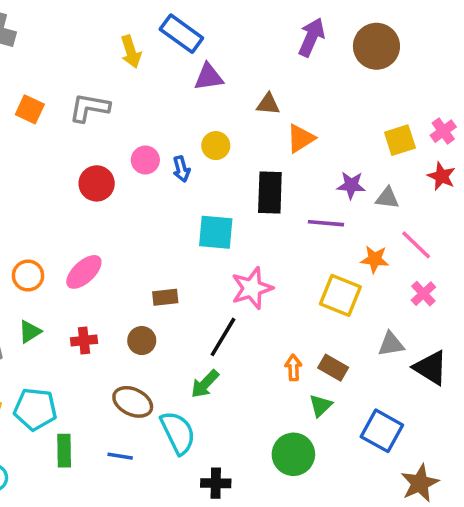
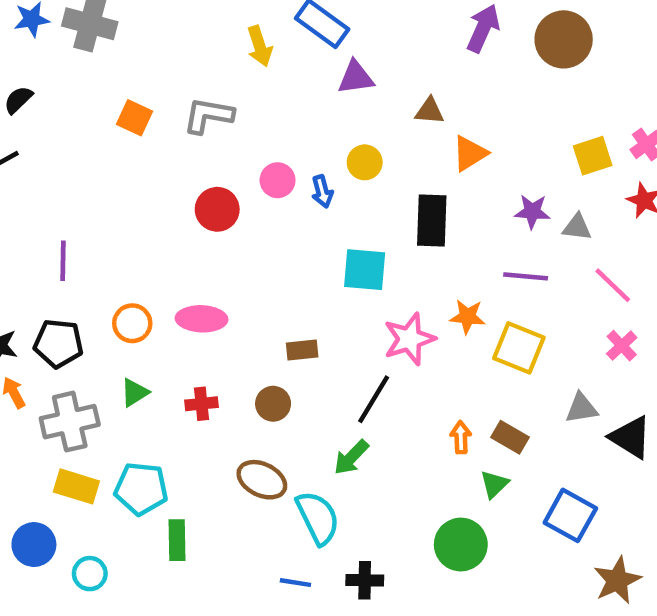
purple line: (326, 223) -> (526, 276), moved
orange star: (375, 259) -> (467, 317), moved
pink ellipse: (84, 272) -> (202, 319), turned 45
blue line: (120, 456) -> (295, 583), moved

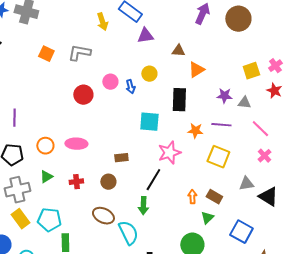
orange star: (467, 317) -> (195, 131), moved
green arrow: (351, 457) -> (143, 206), turned -42
yellow rectangle: (76, 486) -> (20, 219), turned 36

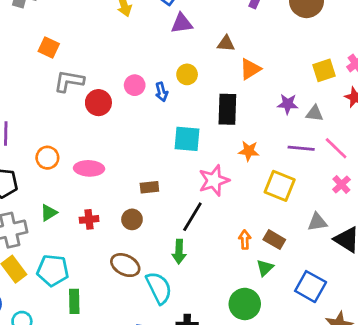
gray L-shape: (79, 53) -> (69, 81), moved
purple line: (221, 125) -> (301, 148), moved
orange circle: (45, 146) -> (47, 158), moved

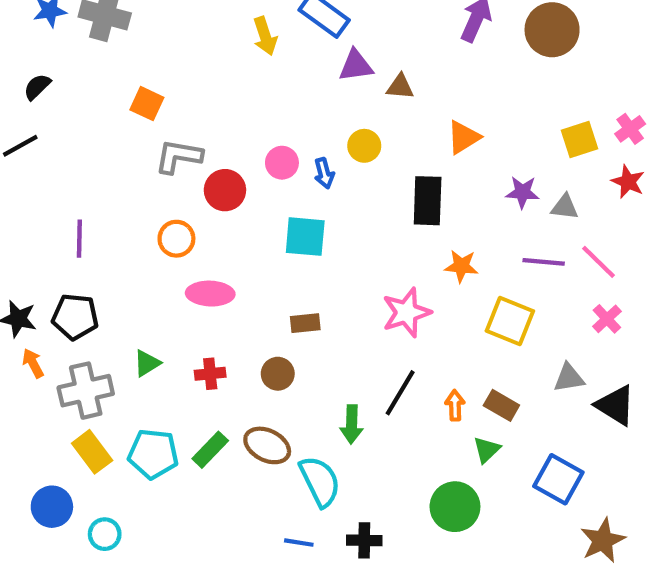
brown triangle: (226, 44) -> (400, 87), moved
cyan square: (187, 139) -> (305, 237), moved
orange circle: (47, 158) -> (176, 239), moved
black line: (192, 217) -> (400, 393), moved
green rectangle: (74, 301) -> (210, 450), moved, turned 45

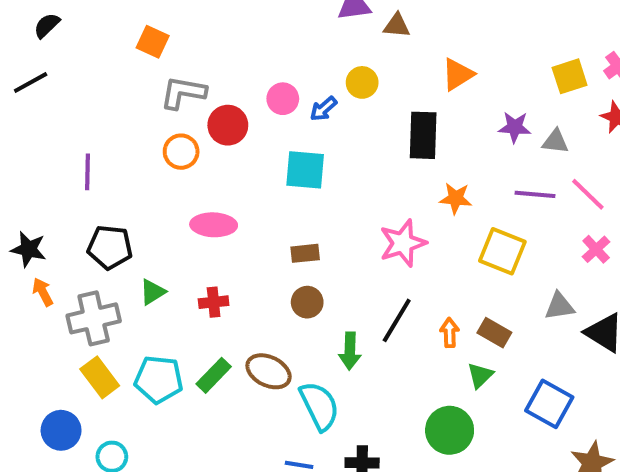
blue arrow: (324, 173) -> (323, 109), turned 64
orange circle: (176, 239) -> (181, 152), moved
black pentagon: (75, 317) -> (110, 247), moved
brown circle: (278, 374) -> (307, 302), moved

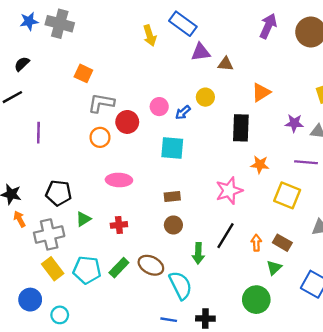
purple line: (87, 172) -> (38, 133), moved

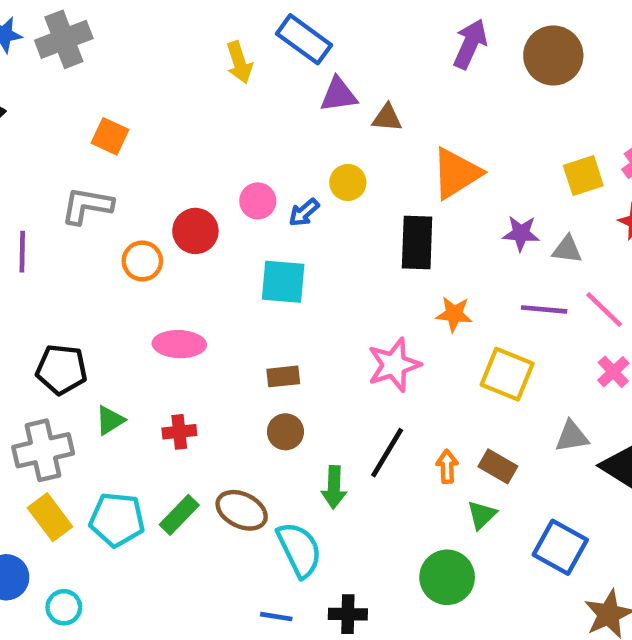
gray cross: (60, 24) -> (64, 39), turned -36
orange triangle: (261, 92) -> (456, 173), size x1.4
gray L-shape: (101, 103) -> (87, 206), moved

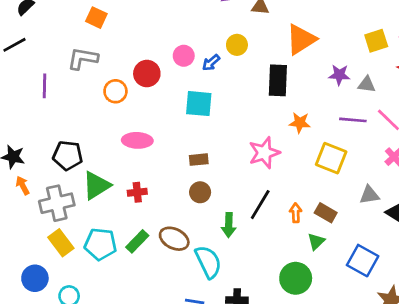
green triangle: (110, 420) -> (96, 185), size x1.6

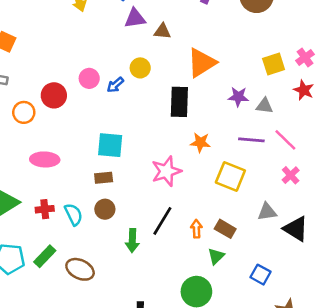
cyan square: (199, 104) -> (110, 145), moved
brown ellipse: (174, 239) -> (80, 269), moved
blue square: (363, 261) -> (261, 275), size x0.7
cyan semicircle: (208, 262) -> (73, 214), moved, size x0.7

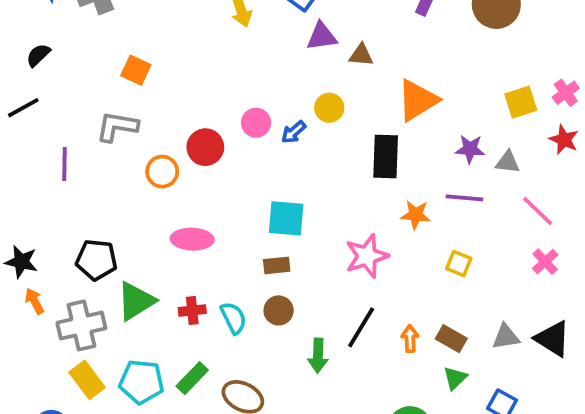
purple line: (251, 140) -> (464, 198), moved
yellow square: (230, 176) -> (459, 264), size x0.6
gray triangle: (267, 212) -> (506, 337), moved
green triangle: (216, 256) -> (455, 378), moved

